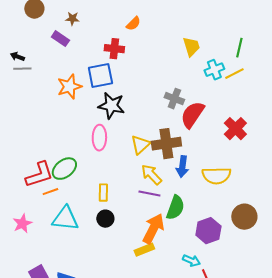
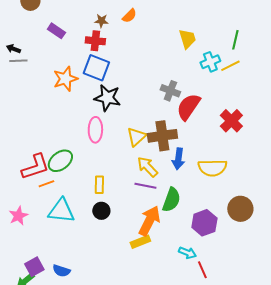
brown star: (72, 19) -> (101, 21), moved
red cross: (114, 49) -> (95, 41), moved
blue square: (100, 76) -> (96, 68), turned 32

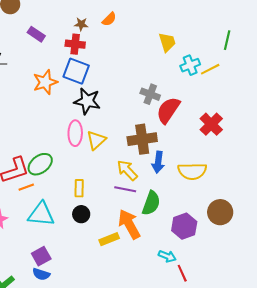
green line: (235, 40) -> (227, 40), moved
yellow triangle: (136, 137) -> (96, 140), moved
orange arrow: (149, 221) -> (129, 224), turned -56
yellow rectangle: (140, 242) -> (109, 239), moved
purple square: (34, 267) -> (41, 256), moved

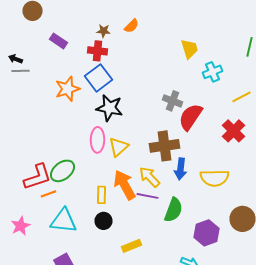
yellow line: (210, 69) -> (242, 97), moved
blue square: (76, 71) -> (98, 78), turned 32
orange arrow: (129, 224) -> (124, 185), moved

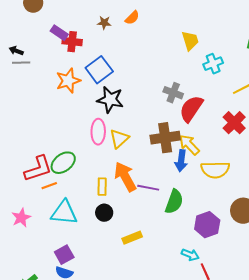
red cross: (98, 51) -> (72, 42), moved
yellow arrow: (150, 177) -> (189, 145), moved

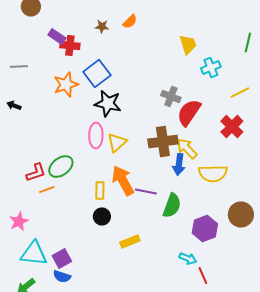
black arrow: (16, 51) -> (14, 106), moved
red L-shape: (38, 169) -> (36, 172), size x0.7
cyan triangle: (64, 213) -> (34, 254), moved

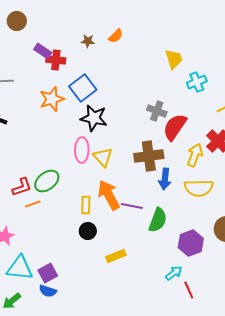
yellow triangle: (117, 142) -> (103, 157), turned -30
yellow arrow: (187, 148) -> (195, 155), moved, turned 65
cyan arrow: (188, 258) -> (174, 273), turned -60

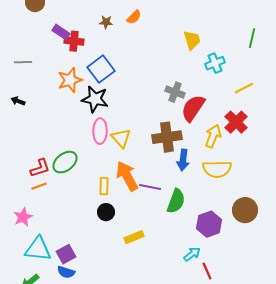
black star: (94, 118) -> (95, 99), moved
orange line: (33, 204) -> (39, 186), moved

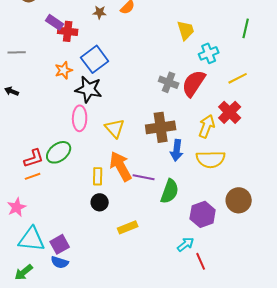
orange star: (70, 80) -> (64, 70), size x0.7
red semicircle: (193, 108) -> (194, 83), moved
pink ellipse: (100, 131) -> (80, 118), moved

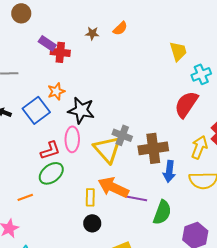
blue square: (95, 59) -> (36, 110), moved
gray cross: (169, 82) -> (122, 135), moved
yellow triangle: (115, 128) -> (107, 149), size x1.4
red L-shape: (34, 158) -> (50, 150), moved
orange arrow: (121, 166) -> (113, 187), turned -36

